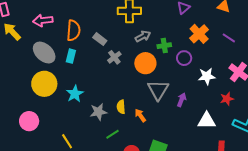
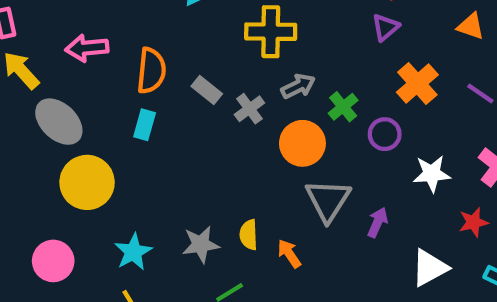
green cross: (164, 46) -> (343, 107), turned -32
gray ellipse: (44, 53) -> (59, 122), moved
gray cross: (114, 57) -> (249, 109), moved
cyan star: (75, 94) -> (133, 252), moved
white triangle: (207, 121) -> (430, 268), turned -30

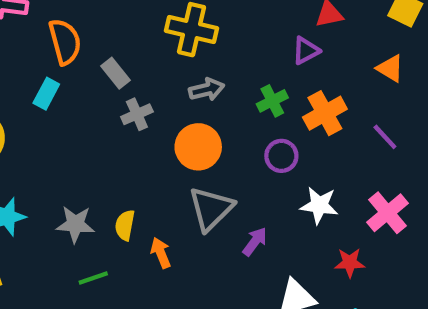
orange semicircle: (151, 71) -> (65, 42), turned -33
green cross: (343, 107) -> (272, 101), moved
gray cross: (249, 109) -> (137, 114), moved

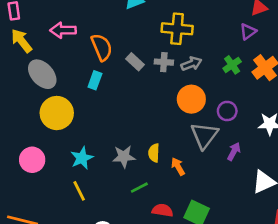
gray cross: (137, 114) -> (164, 62), moved, turned 36
purple circle: (281, 156) -> (227, 111), moved

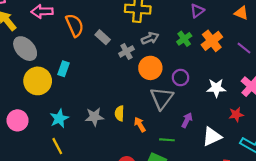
gray cross: (164, 62) -> (126, 51), moved, turned -32
cyan rectangle: (95, 80) -> (63, 69), moved
purple arrow: (234, 151) -> (187, 120), moved
green line: (139, 188) -> (167, 140), moved, turned 32

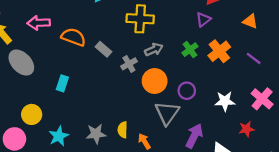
orange semicircle: (75, 25) -> (74, 37), turned -45
yellow circle: (38, 81) -> (32, 114), moved, size x0.7
purple arrow: (187, 120) -> (194, 136), size x1.5

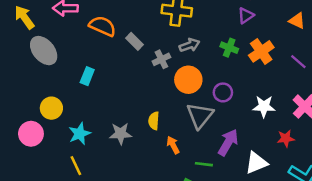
green cross: (190, 50) -> (229, 48), turned -35
yellow semicircle: (123, 130) -> (154, 121), moved

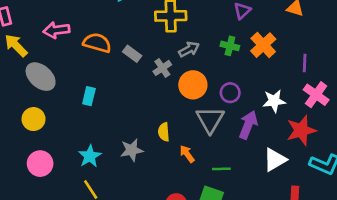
purple line: (298, 62) -> (305, 63), moved, turned 60
yellow circle: (51, 108) -> (34, 119), moved
red star: (286, 138) -> (301, 130), size x1.6
purple arrow: (228, 142) -> (248, 125), moved

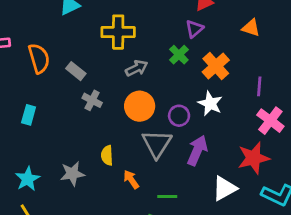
orange semicircle: (97, 43) -> (39, 58), turned 56
green cross: (230, 46) -> (179, 55), moved, turned 30
gray cross: (162, 68) -> (92, 100), moved, turned -30
white star: (274, 101) -> (210, 104), moved, turned 30

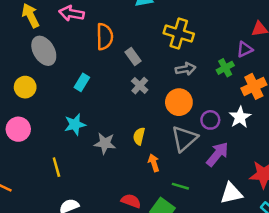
cyan star: (28, 179) -> (75, 124), moved

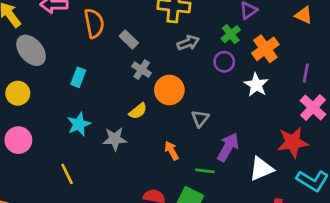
orange circle: (179, 102) -> (169, 90), moved
purple circle: (210, 120) -> (224, 62), moved
yellow semicircle: (139, 136) -> (138, 111), moved, turned -132
gray triangle: (184, 139) -> (200, 119), size x0.6
purple arrow: (217, 154) -> (228, 147), moved

